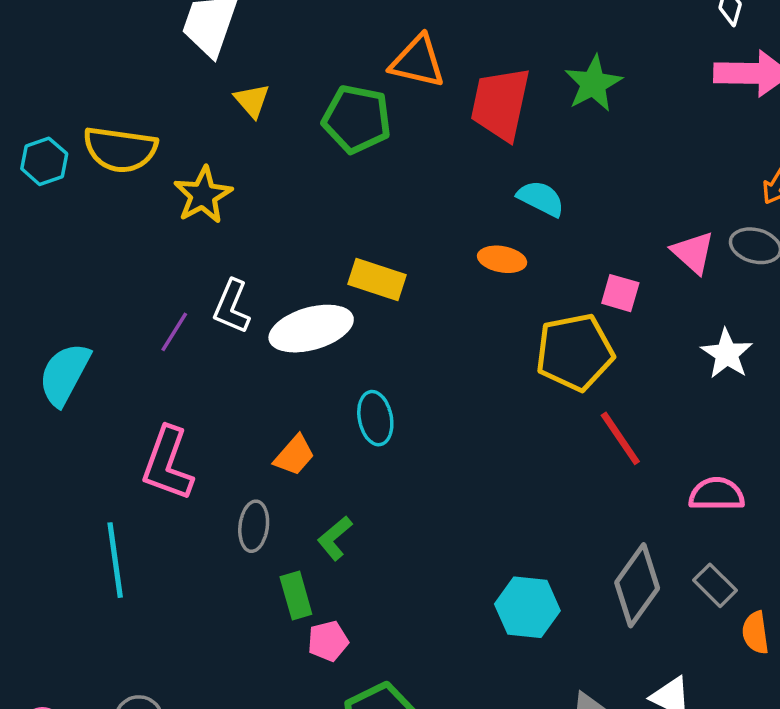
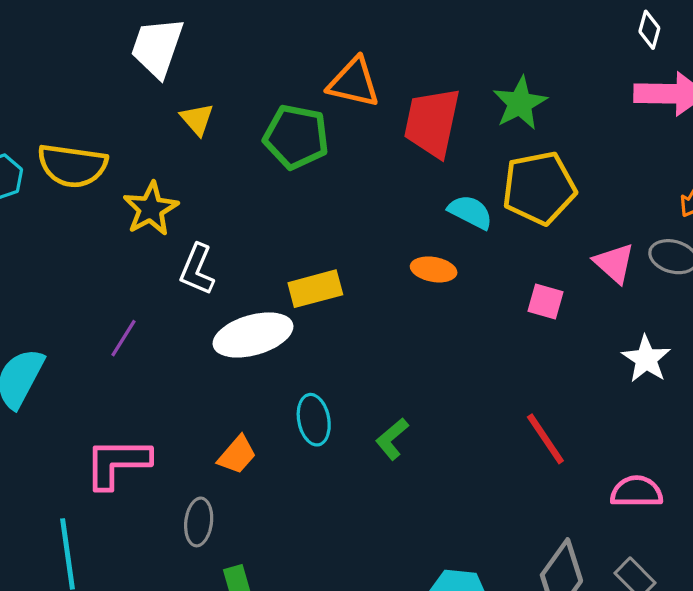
yellow rectangle: (377, 280) -> (315, 289), turned -33
white L-shape: (232, 307) -> (197, 269), moved
yellow pentagon: (575, 352) -> (539, 188), moved
pink L-shape: (168, 464) -> (117, 463), turned 70
green L-shape: (335, 538) -> (392, 439), moved

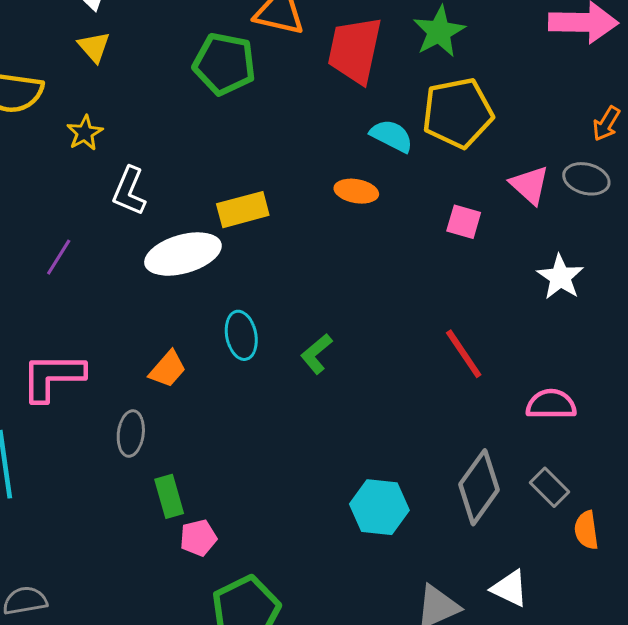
yellow triangle: (197, 119) -> (94, 47), moved
yellow star: (151, 209) -> (85, 133), size x0.7

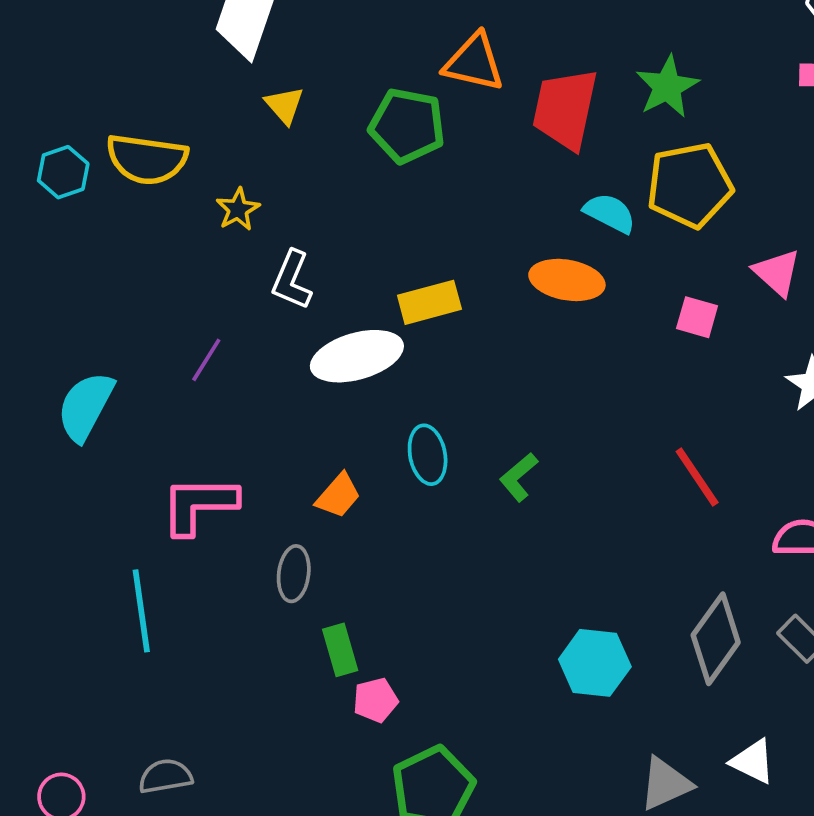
yellow triangle: (94, 47) -> (284, 105), moved
orange ellipse: (356, 191) -> (567, 280), size x1.4

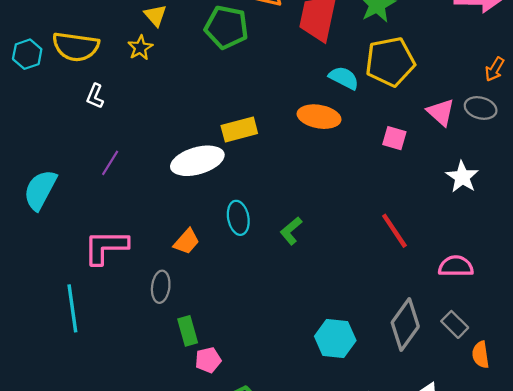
yellow star: (238, 209) -> (140, 48), moved
white L-shape: (292, 280) -> (95, 96), moved, size x0.7

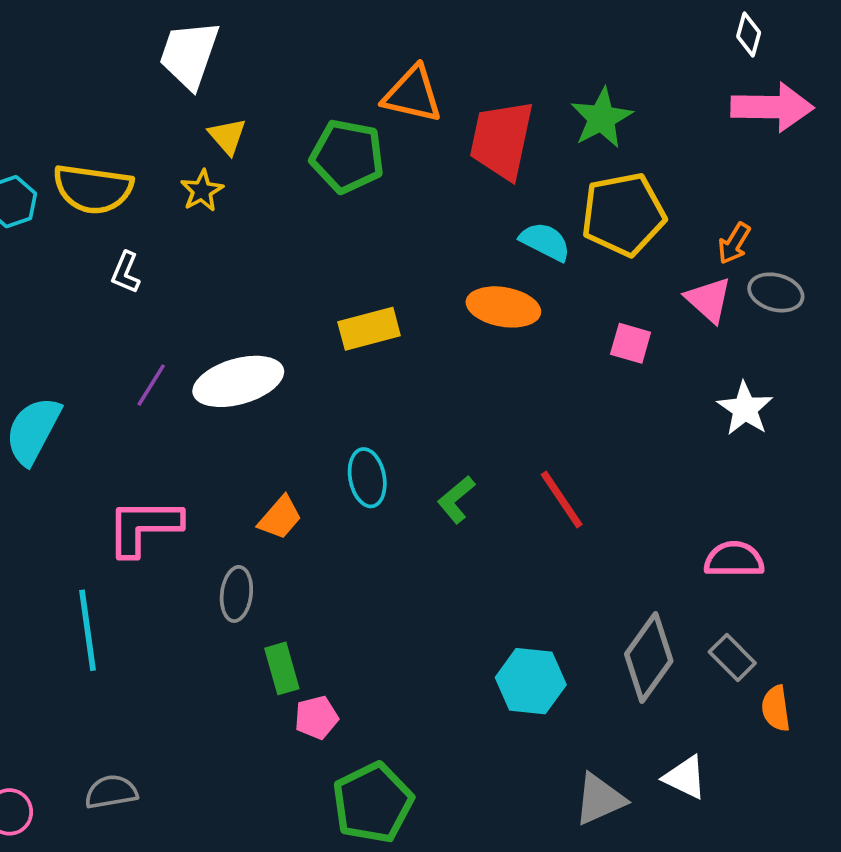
orange arrow: (495, 69) -> (734, 243), moved
white ellipse: (197, 161) -> (238, 381), moved
red line: (394, 231) -> (562, 499), moved

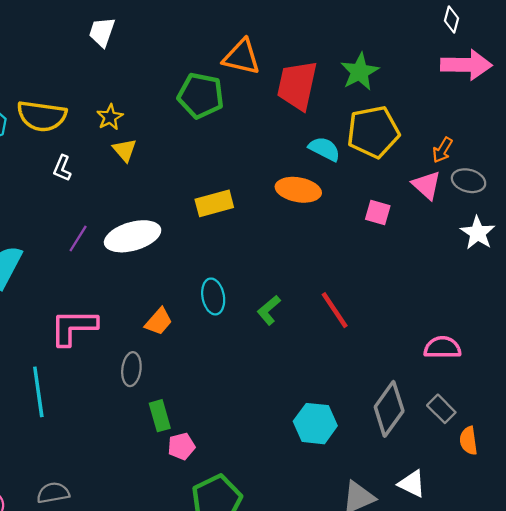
white trapezoid: (189, 54) -> (102, 32), size x0.7
yellow triangle: (227, 136) -> (125, 150), moved
white star: (745, 409) -> (478, 233), moved

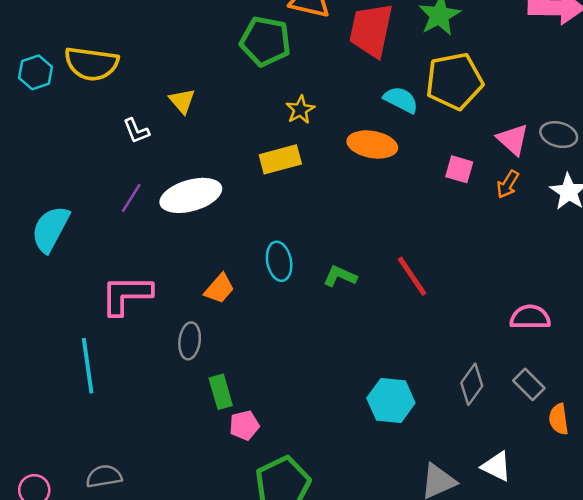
yellow star: (110, 117) -> (300, 110), moved
orange arrow: (442, 150) -> (508, 184), moved
white L-shape: (62, 168) -> (136, 131), moved, turned -45
green L-shape: (269, 310) -> (340, 276), turned 64
gray diamond: (389, 409) -> (472, 384), size x0.7

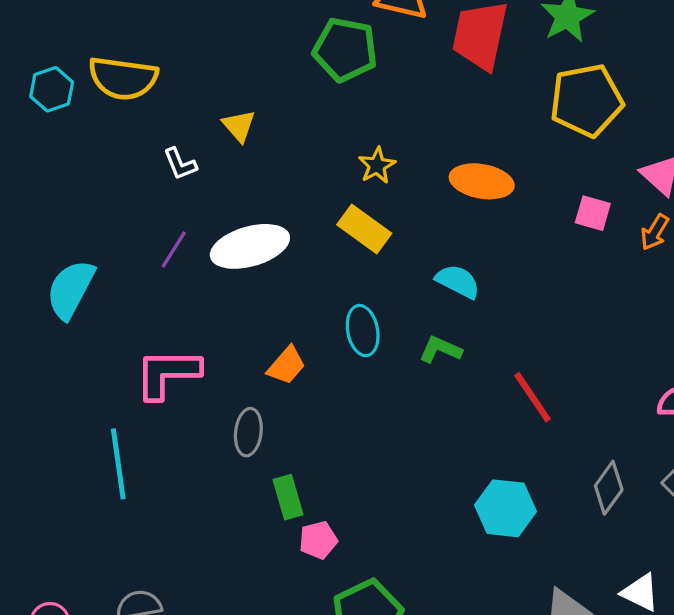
cyan semicircle: (401, 100) -> (458, 281), moved
yellow star: (300, 110) -> (377, 165), moved
yellow rectangle: (280, 159) -> (364, 229), moved, turned 51
red line: (412, 276) -> (532, 397), moved

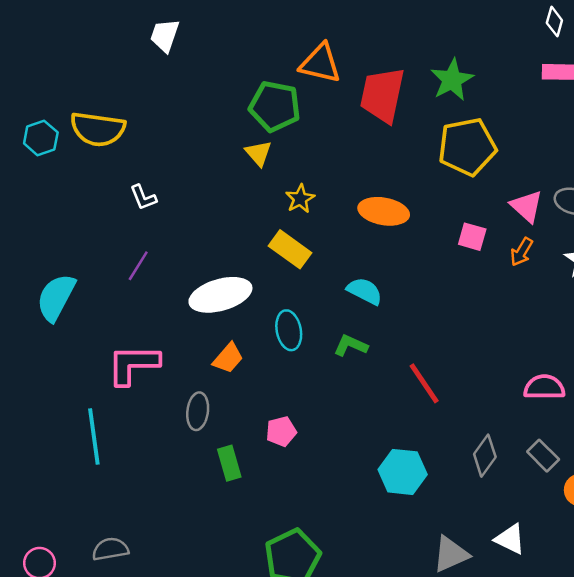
yellow triangle: (239, 126) -> (258, 153), moved
white ellipse: (250, 246) -> (220, 295), moved
pink pentagon: (318, 540) -> (281, 431), moved

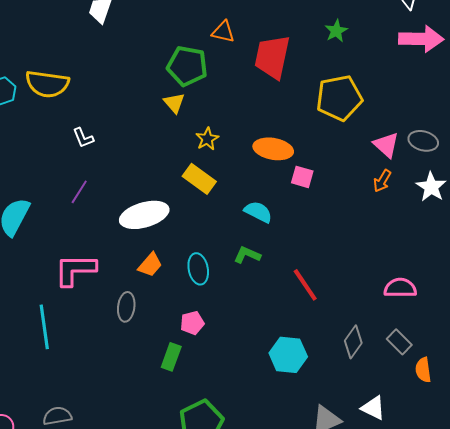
orange triangle: (320, 63) -> (223, 32), size x0.7
green star: (452, 80) -> (336, 31), moved, size x0.7
pink square: (472, 237) -> (302, 177), moved
cyan ellipse: (289, 330) -> (198, 269), moved
green rectangle: (229, 463) -> (171, 357), moved, turned 36

